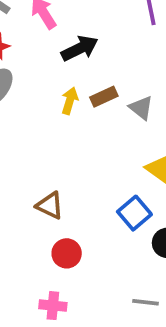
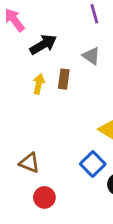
brown rectangle: (104, 97) -> (64, 79), turned -54
gray triangle: (141, 108) -> (91, 56), moved

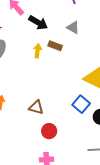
black arrow: (43, 44) -> (38, 23), turned 66
brown rectangle: (64, 79) -> (55, 46), turned -72

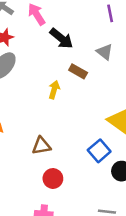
yellow arrow: (38, 51) -> (54, 90), moved
brown triangle: (36, 107) -> (41, 146), turned -35

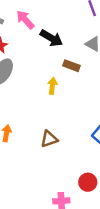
red circle: (53, 179) -> (88, 182), moved

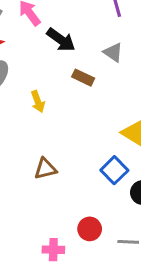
yellow arrow: (52, 86) -> (38, 102), moved, turned 147

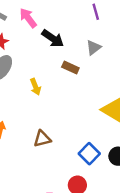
gray triangle: (113, 52) -> (94, 48), turned 49
blue square: (114, 170) -> (89, 154), moved

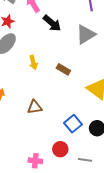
gray triangle: (94, 48) -> (86, 34), size x1.5
brown rectangle: (70, 67) -> (63, 69), moved

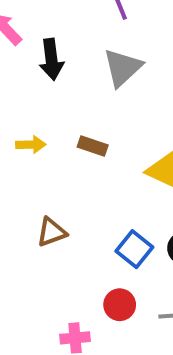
black arrow: (52, 23) -> (51, 59), turned 54
yellow arrow: (33, 62) -> (31, 145), turned -64

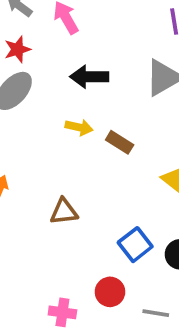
black arrow: (51, 59) -> (89, 77), moved, turned 84
yellow arrow: (31, 145) -> (79, 127), moved

